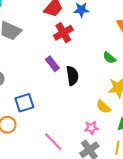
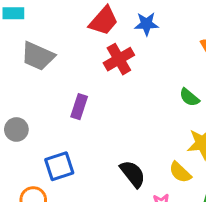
purple rectangle: (52, 64) -> (79, 107), moved, turned 56
black semicircle: (72, 76) -> (133, 174), moved, turned -30

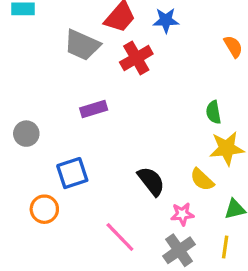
gray trapezoid: (38, 56) -> (82, 45), moved
green semicircle: (189, 97) -> (214, 112), moved, turned 40
purple rectangle: (79, 107) -> (94, 109), turned 55

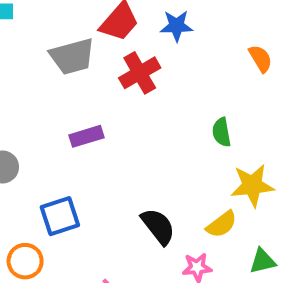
gray trapezoid: (82, 45) -> (72, 56), turned -39
green semicircle: (214, 112) -> (222, 132), moved
yellow semicircle: (202, 180) -> (222, 224), turned -80

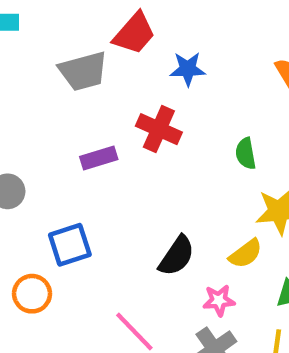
blue star: (177, 26) -> (188, 69), moved
red cross: (140, 73) -> (159, 129), moved, turned -36
black semicircle: (158, 226) -> (177, 256), turned 72

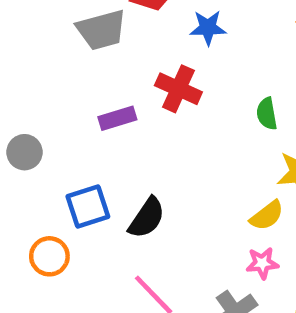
black semicircle: (177, 256) -> (147, 218), moved
pink star: (219, 300) -> (262, 263), moved

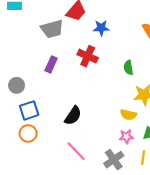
purple rectangle: (117, 118) -> (51, 64), moved, turned -49
blue square: (88, 207) -> (29, 110), moved
yellow semicircle: (267, 216) -> (128, 115), turned 49

